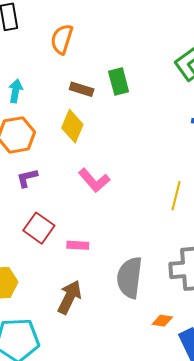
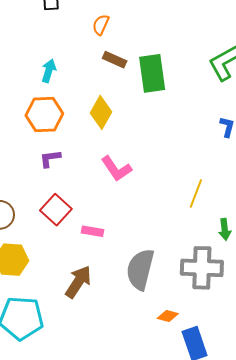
orange semicircle: (62, 39) -> (101, 25), size x0.7
green rectangle: (119, 81) -> (152, 73), size x1.4
brown rectangle: (82, 89) -> (115, 60), moved

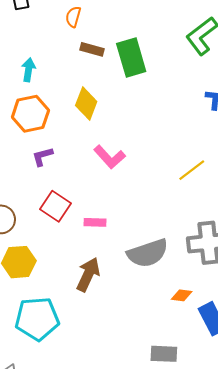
yellow line: (196, 194) -> (192, 170), turned 40
gray semicircle: (140, 269) -> (148, 253), turned -114

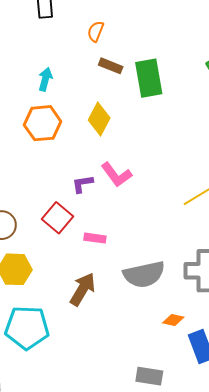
purple L-shape: (42, 157) -> (83, 184), moved

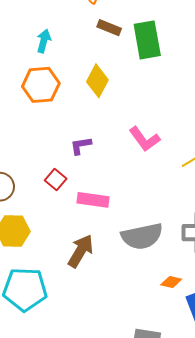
pink L-shape: (116, 175) -> (145, 139), moved
red square: (58, 218) -> (56, 180), size x0.7
pink rectangle: (95, 238) -> (93, 200), size x1.4

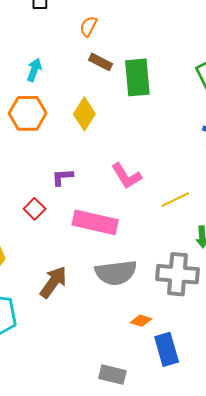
pink rectangle: (93, 200) -> (95, 222), moved, size x1.4

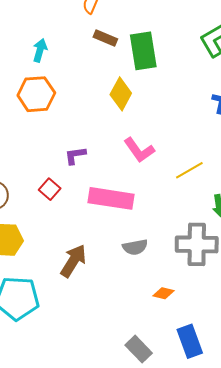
yellow diamond: (84, 114) -> (121, 94), moved
gray semicircle: (116, 273) -> (135, 247), size x0.6
blue rectangle: (167, 349) -> (190, 341), moved
gray rectangle: (112, 375) -> (139, 349), turned 36

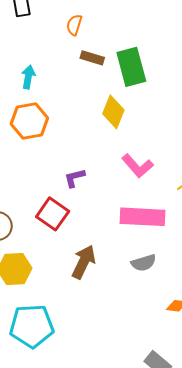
red square: (50, 189) -> (53, 214), size x1.5
pink rectangle: (111, 198) -> (143, 217), moved
brown arrow: (73, 261) -> (84, 262), moved

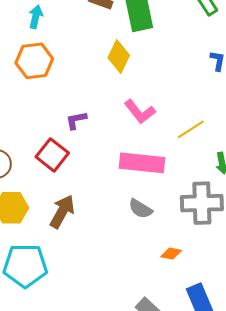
brown arrow: (84, 262) -> (62, 212), moved
gray semicircle: (144, 263) -> (140, 209), turned 45

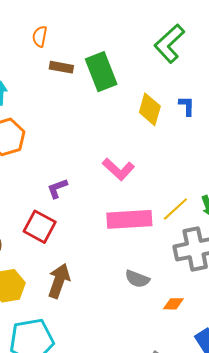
yellow diamond: (119, 56) -> (150, 109), moved
yellow line: (191, 129) -> (175, 209), moved
gray semicircle: (140, 209) -> (137, 279), moved

